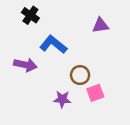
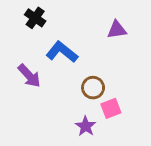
purple arrow: (25, 65) -> (29, 76), turned 35
purple star: (62, 99) -> (86, 126), moved, turned 30

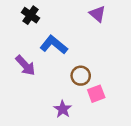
purple triangle: (117, 30) -> (97, 14), moved, turned 48
purple star: (86, 126) -> (63, 109), moved

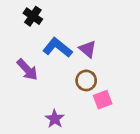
purple triangle: (97, 14) -> (88, 49), moved
purple star: (63, 109) -> (55, 119), moved

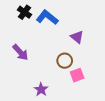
blue L-shape: (57, 48) -> (47, 17), moved
purple triangle: (88, 49) -> (77, 37), moved

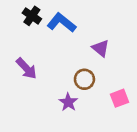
pink square: (77, 75) -> (119, 98), moved
purple star: (41, 89) -> (68, 102), moved

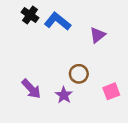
purple triangle: (101, 48) -> (98, 35), moved, turned 42
purple arrow: (26, 68) -> (31, 89), moved

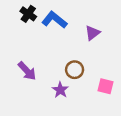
purple arrow: (31, 89) -> (27, 71), moved
pink square: (111, 91) -> (105, 86), turned 35

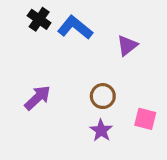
purple arrow: (27, 71) -> (37, 98), turned -90
purple star: (60, 90) -> (101, 130), moved

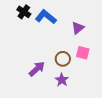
purple arrow: (37, 98) -> (37, 69), moved
pink square: (145, 119) -> (83, 53), moved

